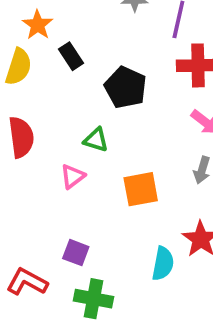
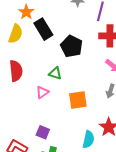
black rectangle: (71, 56) -> (43, 29), size x1.5

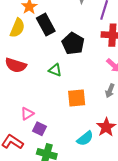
red semicircle: (16, 71) -> (16, 65), turned 110
pink triangle: (42, 92) -> (27, 114), moved
cyan semicircle: (88, 139) -> (85, 138), turned 36

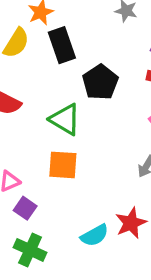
green triangle: (55, 70) -> (65, 119), size x1.5
orange square: (77, 98) -> (63, 165), moved

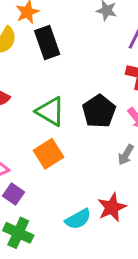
black pentagon: (100, 82) -> (99, 111), moved
orange square: (63, 165) -> (48, 154), turned -36

